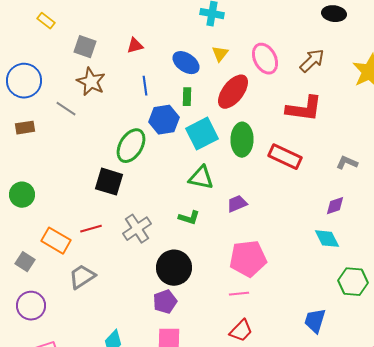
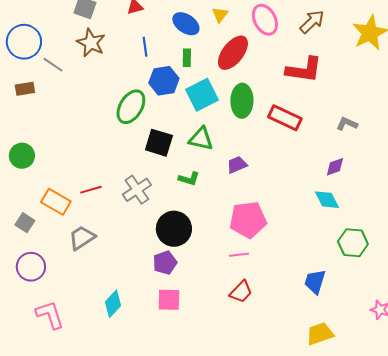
gray line: (66, 109) -> (53, 65), moved
black square: (109, 182) -> (159, 143), moved

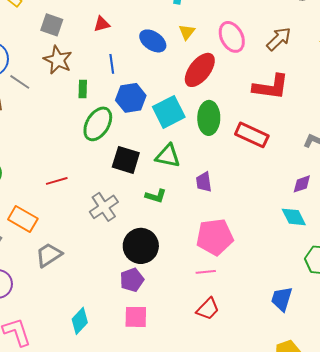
green rectangle: (187, 58) -> (83, 89), moved
purple trapezoid: (237, 165) -> (204, 182), turned -75
red line: (91, 190) -> (57, 181), moved

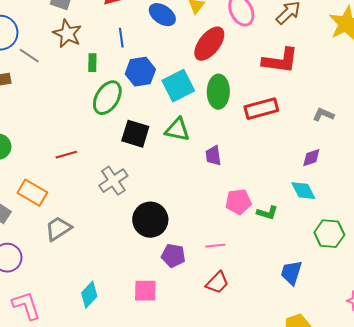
red rectangle: (252, 135) -> (261, 109), turned -40
green L-shape: (156, 196) -> (267, 213), moved
pink pentagon: (215, 237) -> (238, 202), moved, size x0.7
purple pentagon: (132, 280) -> (173, 256), moved, turned 30

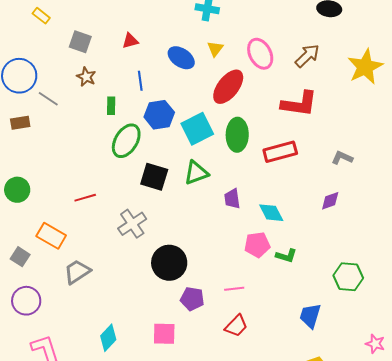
brown star: (67, 34) -> (86, 77), size x0.7
green triangle: (177, 130) -> (196, 173), turned -32
cyan diamond: (303, 191) -> (271, 213), moved

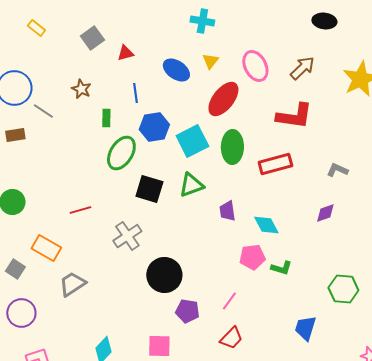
gray square: (80, 42) -> (92, 38), moved, turned 35
pink line: (234, 289) -> (229, 301), turned -48

